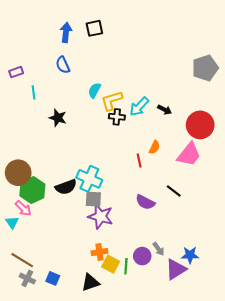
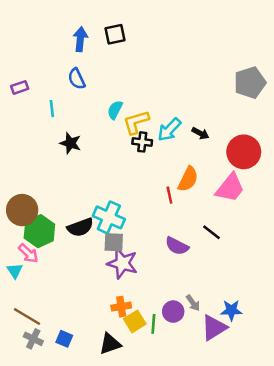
cyan line: (33, 92) -> (52, 109), moved
orange semicircle: (154, 147) -> (188, 179), size x1.5
yellow square: (111, 264) -> (135, 321), turned 30

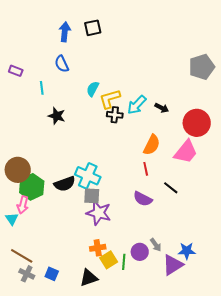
purple rectangle: (20, 87) -> (16, 71), turned 40
red line: (169, 195) -> (146, 169), moved
pink arrow: (28, 253) -> (23, 205), turned 60

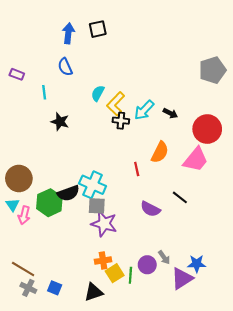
yellow L-shape: (110, 99) -> (116, 104), turned -30
red line: (146, 169) -> (137, 169), moved
green hexagon: (32, 187) -> (49, 203), moved
cyan triangle: (12, 219) -> (13, 205), moved

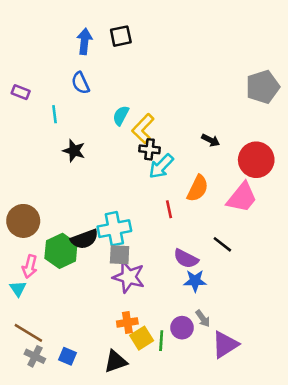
cyan arrow: (144, 110) -> (161, 166), moved
cyan cross: (93, 185) -> (114, 229), turned -35
cyan triangle: (13, 205) -> (18, 289), moved
blue star: (197, 264) -> (195, 281), moved

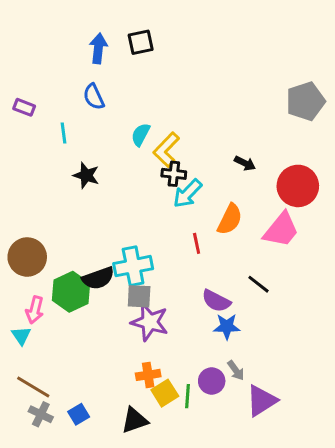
blue square: (67, 356) -> (79, 414), turned 36

